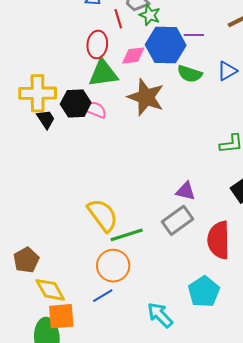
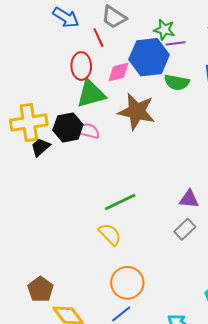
green star: (150, 15) -> (164, 30), moved
black trapezoid: (46, 119) -> (41, 147), turned -90
yellow semicircle: (103, 215) -> (110, 234), size x0.7
gray rectangle: (177, 220) -> (185, 229), size x0.7
green line: (127, 235) -> (120, 202), moved

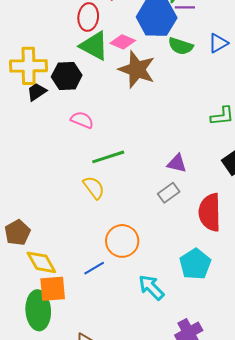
pink diamond: (118, 72) -> (123, 42), moved, turned 30
green triangle: (91, 94) -> (94, 46), turned 36
pink semicircle: (88, 131) -> (82, 120), moved
orange circle: (127, 283) -> (122, 241), moved

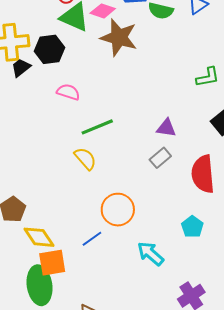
cyan pentagon: (195, 264) -> (192, 227), size x0.7

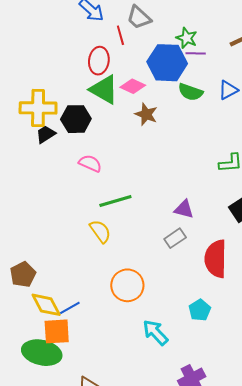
brown star: (119, 37) -> (146, 114), size x0.6
blue line: (92, 239) -> (70, 308), moved
green ellipse: (40, 285) -> (42, 353), turned -75

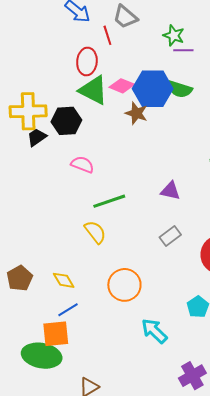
blue hexagon: (167, 63) -> (153, 89), moved
purple triangle: (184, 209) -> (170, 191), moved
yellow diamond: (46, 305) -> (64, 280), moved, size x0.7

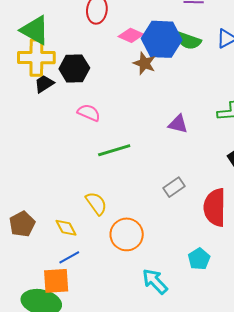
green triangle: (93, 90) -> (35, 30), moved
purple triangle: (170, 191) -> (178, 124), moved
yellow semicircle: (95, 232) -> (96, 203), moved

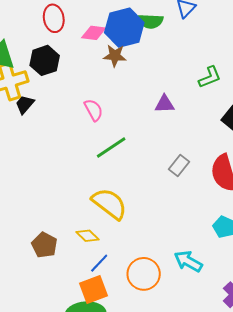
black hexagon: (74, 68) -> (45, 60), moved
pink semicircle: (89, 113) -> (94, 110), moved, turned 55
yellow semicircle: (96, 203) -> (109, 204), size x1.5
orange circle: (127, 234) -> (144, 274), moved

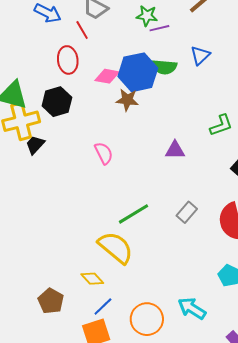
green line: (111, 148) -> (134, 214), moved
brown pentagon: (44, 245) -> (51, 301), moved

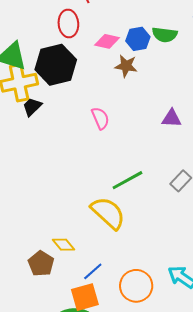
blue hexagon: (138, 72) -> (138, 39), size x0.6
black hexagon: (57, 102) -> (56, 65), size x1.4
yellow diamond: (92, 279) -> (64, 245), moved

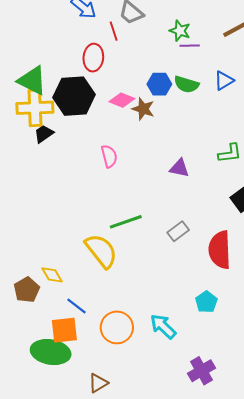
pink diamond: (107, 41) -> (122, 100), moved
blue line: (93, 271) -> (76, 306), turned 70

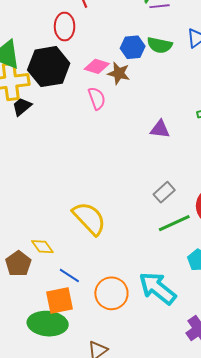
pink semicircle: (109, 156) -> (97, 98), moved
green line: (126, 222) -> (174, 223), moved
cyan arrow: (163, 326) -> (157, 288), size x1.4

